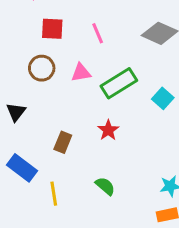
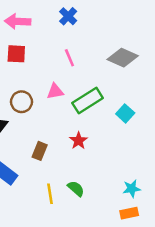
red square: (52, 29) -> (16, 54), moved
brown circle: (42, 68) -> (21, 102), moved
yellow line: (54, 194) -> (50, 194), moved

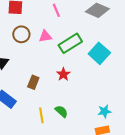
brown circle: (21, 102) -> (21, 34), moved
cyan square: (125, 113) -> (99, 53), size x1.5

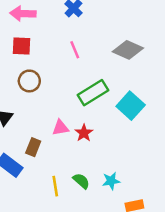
pink triangle: (45, 36) -> (60, 128), moved
brown rectangle: (33, 82) -> (33, 147), moved
cyan star: (104, 111) -> (111, 181), moved

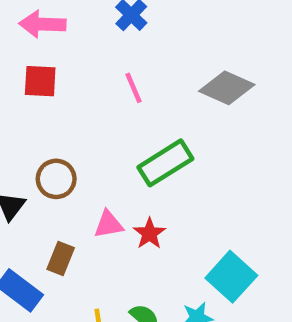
brown circle: (29, 81) -> (56, 179), moved
cyan square: (131, 106) -> (231, 277), moved

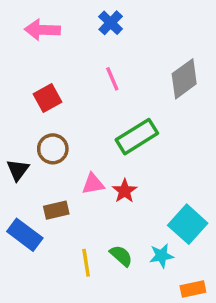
red square: (40, 81) -> (48, 98), moved, turned -32
gray diamond: (227, 88) -> (184, 79), turned -60
brown rectangle: (61, 259) -> (56, 210), turned 55

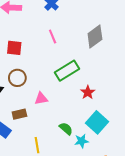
red square: (48, 98) -> (14, 48), turned 35
red star: (125, 191) -> (88, 92), moved
green semicircle: (121, 256) -> (66, 129), moved

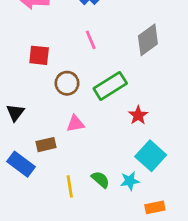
brown circle: (17, 78) -> (67, 83), moved
green semicircle: (66, 129) -> (100, 179), moved

